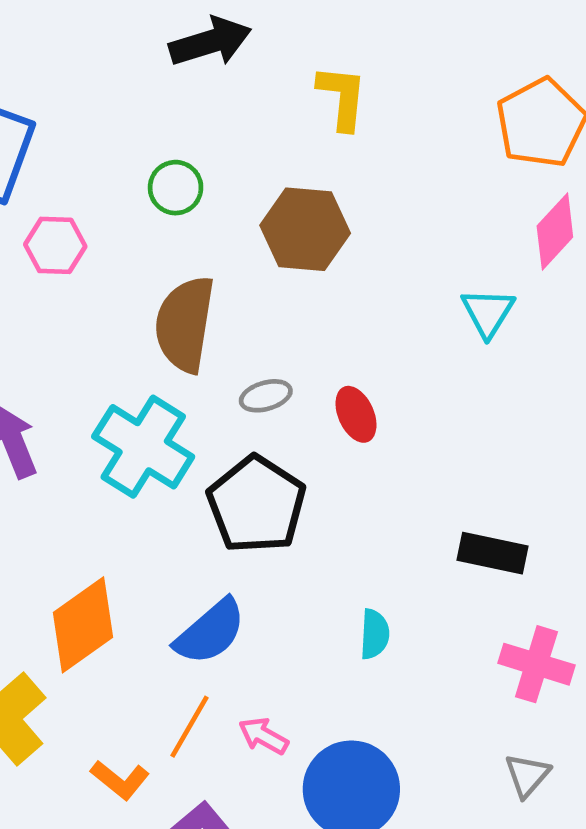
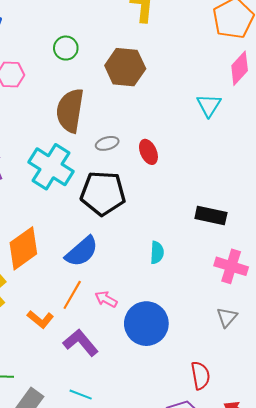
black pentagon: (257, 505) -> (103, 193), turned -30

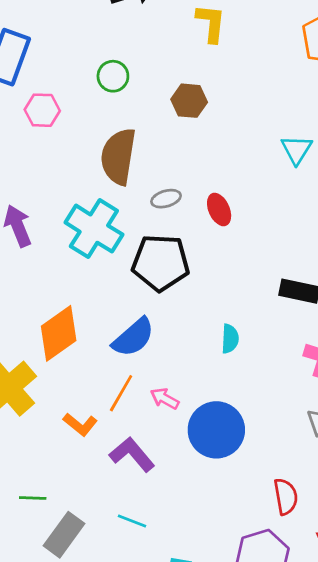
brown hexagon: (125, 67) -> (189, 101), size x0.7

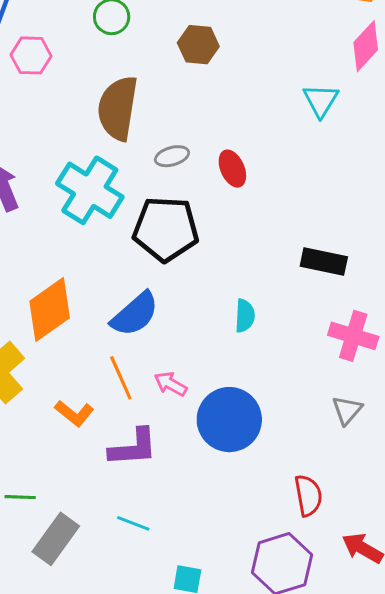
orange line: (121, 393) -> (121, 378), turned -54
purple L-shape: (132, 454) -> (133, 447), turned 126

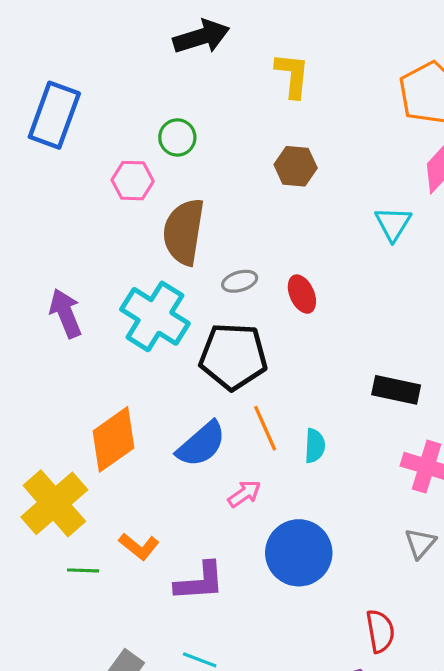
brown hexagon: (198, 45) -> (296, 166), moved
pink hexagon: (31, 55) -> (133, 181), moved
orange line: (121, 378) -> (265, 428), moved
pink arrow: (170, 384) -> (244, 494), moved, turned 116
green line: (20, 497) -> (83, 570), moved

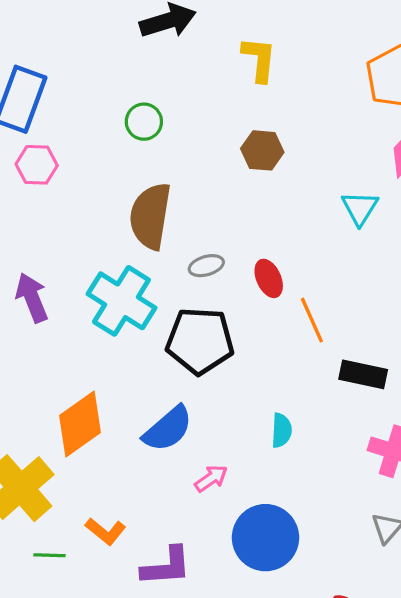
pink hexagon: (133, 181) -> (37, 165), moved
orange line: (265, 428) -> (312, 320), moved

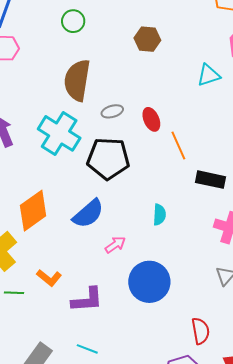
cyan triangle: (360, 208) -> (209, 75), turned 40

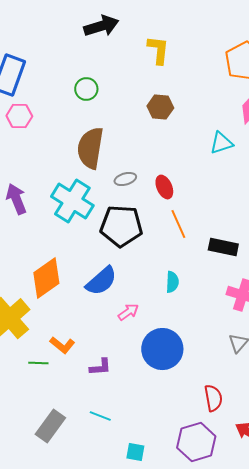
orange line: (178, 145) -> (178, 224), moved
green line: (14, 293) -> (38, 363), moved
purple L-shape: (87, 300) -> (100, 367), size x0.7

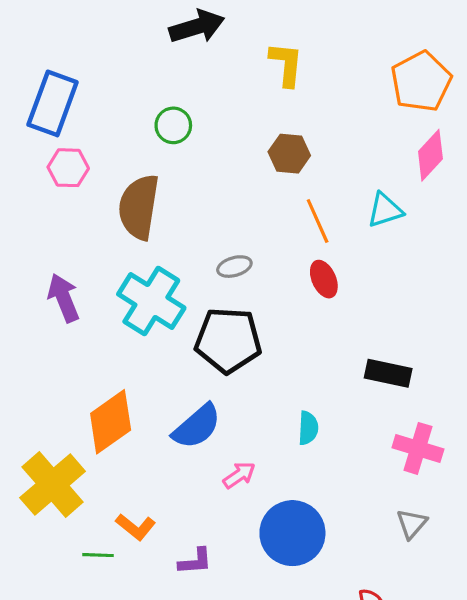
brown semicircle: (90, 148) -> (139, 207), moved
red ellipse: (164, 187) -> (324, 279), moved
orange line: (178, 224) -> (318, 221), moved

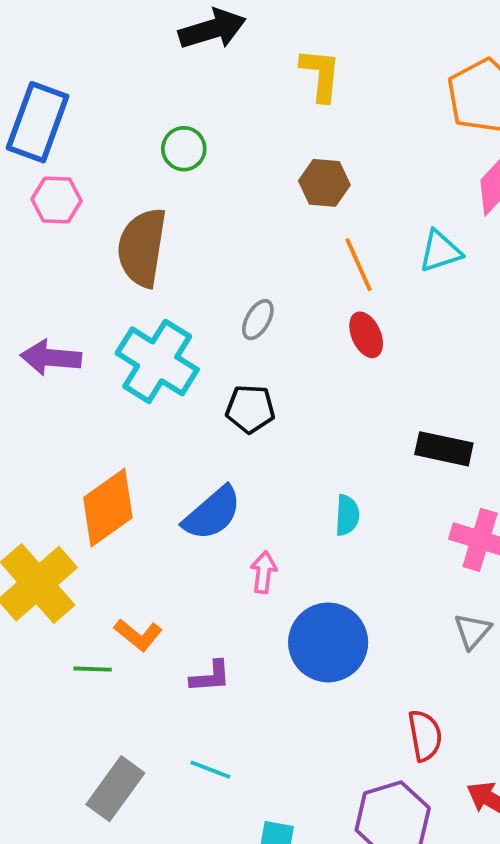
gray ellipse: (234, 267) -> (258, 320), turned -44
purple arrow: (64, 298) -> (51, 358), turned -63
black pentagon: (228, 340) -> (250, 409), size x0.6
pink arrow: (239, 475) -> (264, 572), turned -48

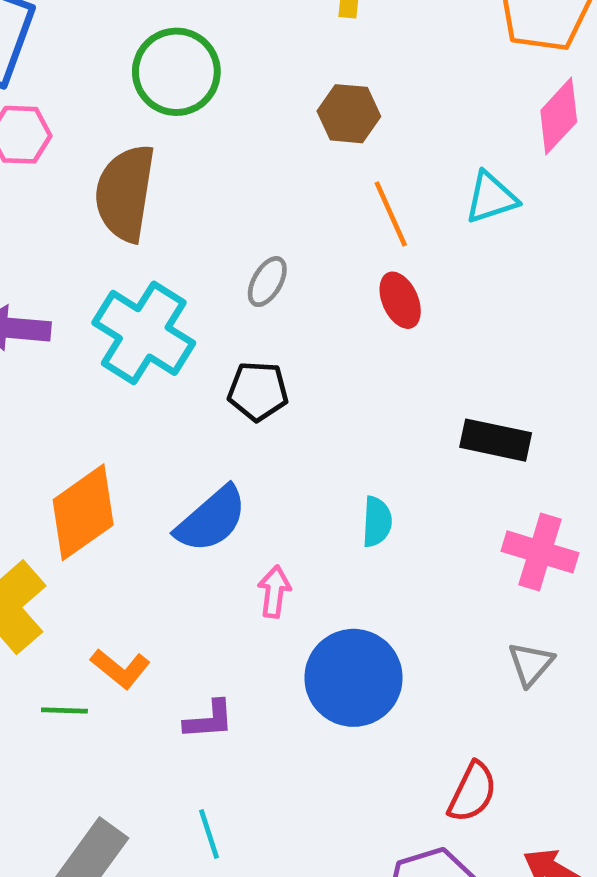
green circle: (184, 149) -> (176, 72), size x1.6
red semicircle: (425, 736) -> (472, 792), turned 36
cyan line: (210, 770) -> (209, 834), turned 51

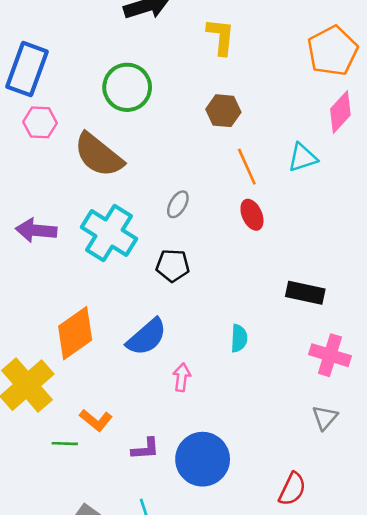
brown semicircle: (125, 193) -> (99, 155), turned -60
blue circle: (354, 678) -> (203, 459), moved

